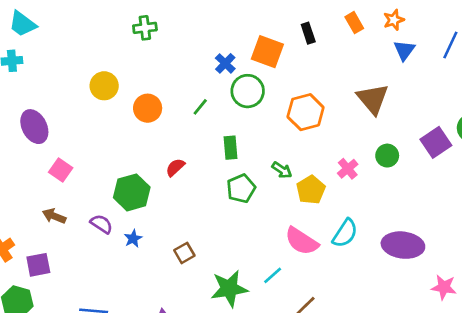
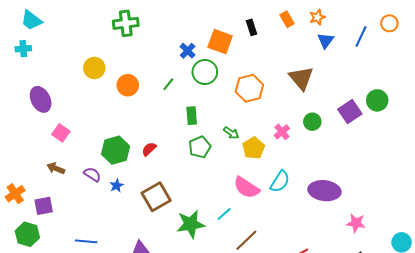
green cross: (145, 28) -> (126, 23), size x1.4
red semicircle: (175, 167) -> (149, 149), moved
brown square: (184, 253) -> (156, 197), size x1.8

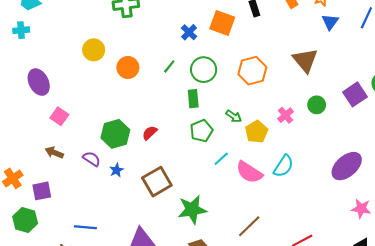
green circle: (205, 72) -> (204, 70), moved
purple ellipse: (324, 191) -> (347, 166), moved, turned -48
cyan line: (224, 214) -> (221, 159), moved

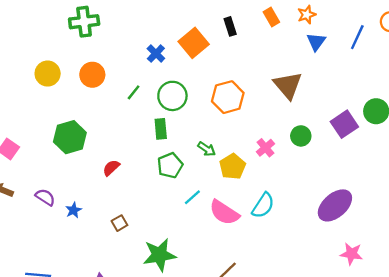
orange square: (222, 23) -> (194, 43), turned 30
orange circle: (128, 68) -> (92, 75), moved
green hexagon: (115, 134) -> (70, 137), moved
brown square: (157, 182) -> (119, 223), size x0.5

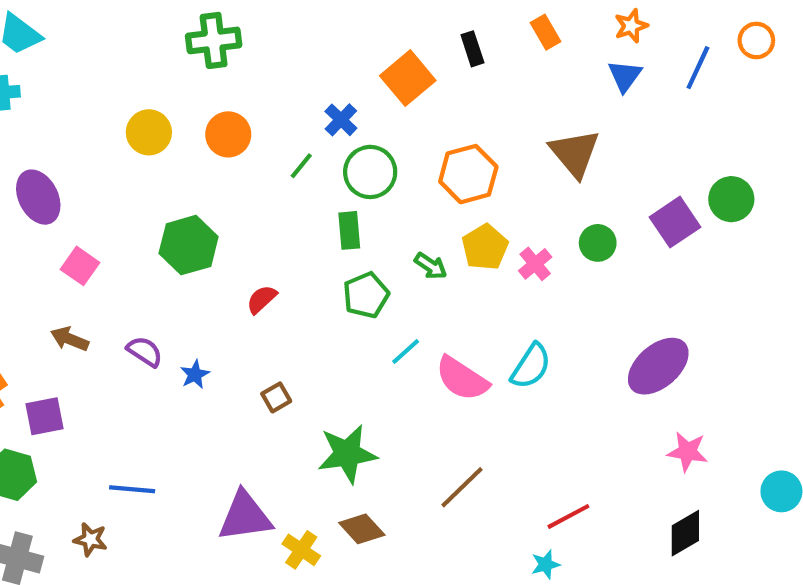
orange star: (307, 15) -> (631, 26), moved
blue cross: (156, 54) -> (341, 120), moved
yellow pentagon: (232, 167) -> (485, 247), moved

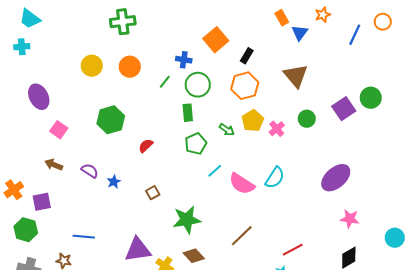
black rectangle: (472, 49) -> (247, 56), moved, turned 49
blue triangle: (625, 76) -> (300, 33), moved
blue cross: (341, 120) -> (184, 60), turned -35

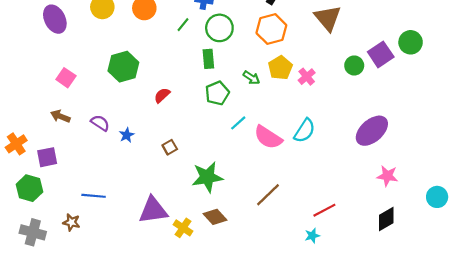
purple ellipse: (39, 97) -> (55, 19), moved
green circle: (307, 119) -> (354, 65), moved

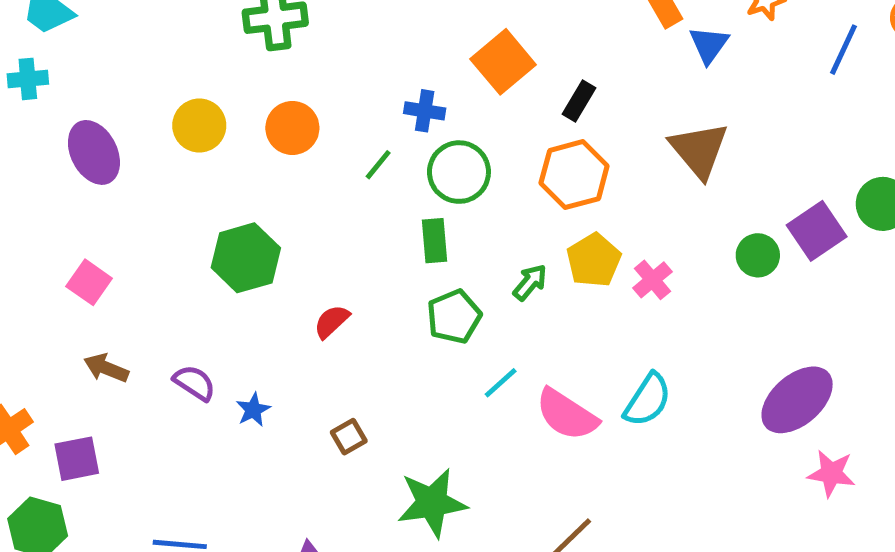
pink square: (66, 78) -> (89, 282), moved
green arrow: (251, 78) -> (530, 282), turned -84
pink star: (387, 176) -> (831, 473), moved

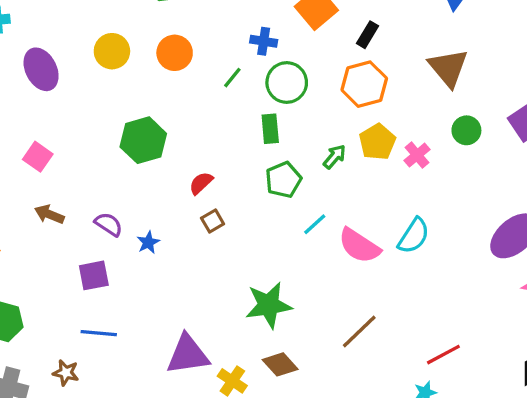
green circle: (758, 255) -> (466, 130), moved
brown square: (349, 437) -> (213, 221), moved
purple square: (77, 459) -> (94, 275), moved

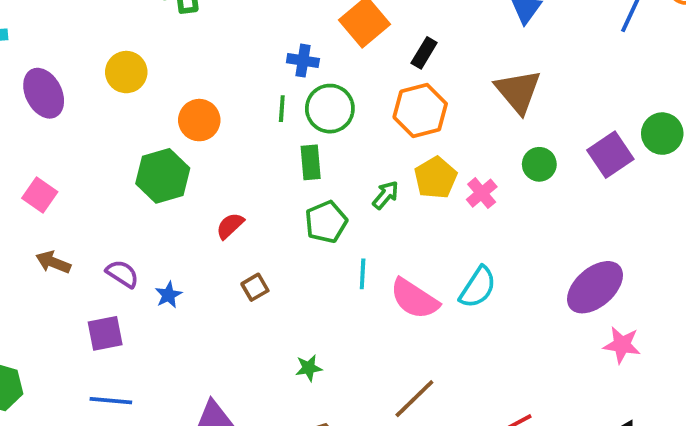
orange circle: (175, 53) -> (199, 120), moved
green line: (232, 78) -> (282, 109), moved, turned -35
brown square: (213, 221) -> (255, 287), moved
cyan line: (315, 224) -> (363, 274), turned -45
green star: (269, 305) -> (309, 368), size x0.5

